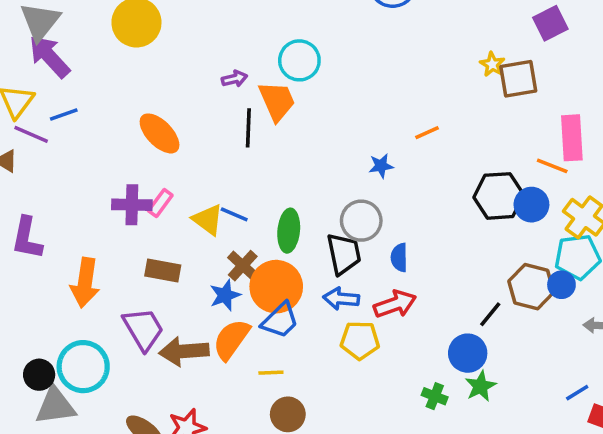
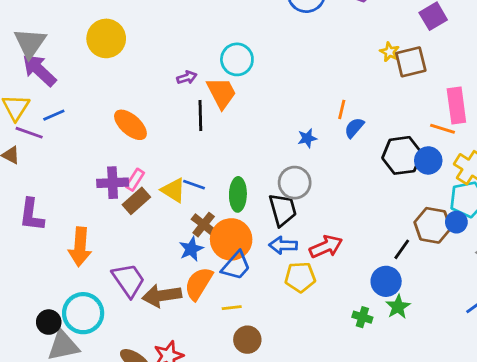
orange line: (427, 133) -> (342, 109), turned -48
blue semicircle: (399, 258) -> (354, 128), moved, turned 45
brown rectangle: (163, 271) -> (136, 201), moved, turned -48

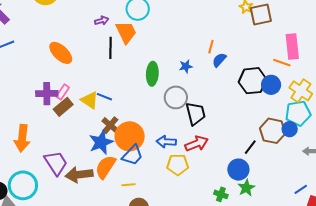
green ellipse: (238, 194) -> (152, 74), moved
black trapezoid: (283, 210) -> (196, 114), moved
blue star: (191, 249) -> (101, 142), size x1.4

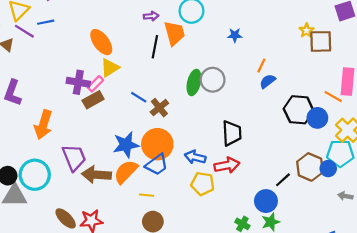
blue star: (186, 66) -> (235, 35), moved
gray circle: (176, 97) -> (213, 80), moved
yellow triangle: (90, 100) -> (110, 68), moved, turned 42
brown cross: (110, 125) -> (159, 108), moved

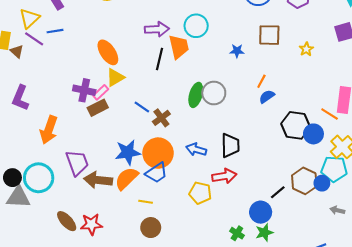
purple arrow: (151, 16) -> (157, 29), size x1.6
brown square: (321, 41) -> (269, 35), moved
blue arrow: (195, 157) -> (196, 149), moved

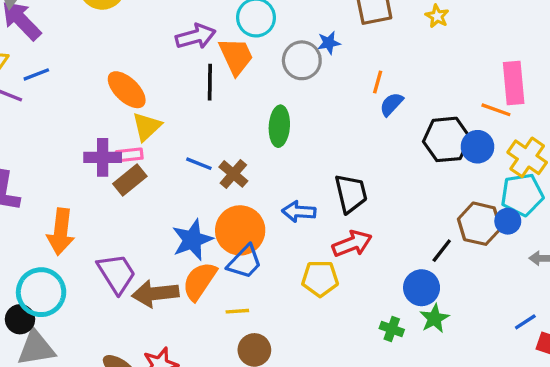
pink rectangle: (101, 92) -> (129, 155), turned 49
gray circle: (214, 93) -> (302, 60), moved
cyan circle: (39, 178) -> (41, 292), moved

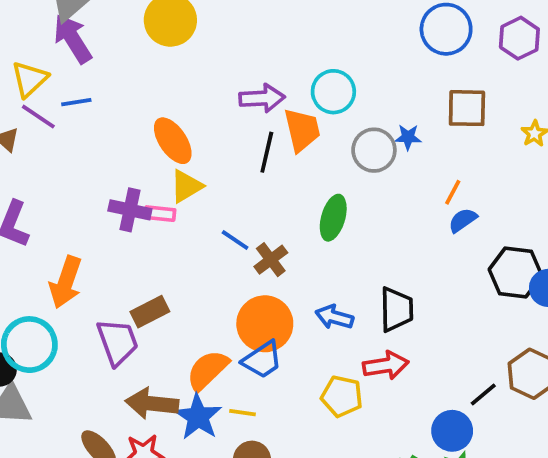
brown rectangle: (130, 180) -> (150, 312), moved
blue star: (192, 240) -> (198, 417), moved, turned -30
brown arrow: (155, 293) -> (152, 403), moved

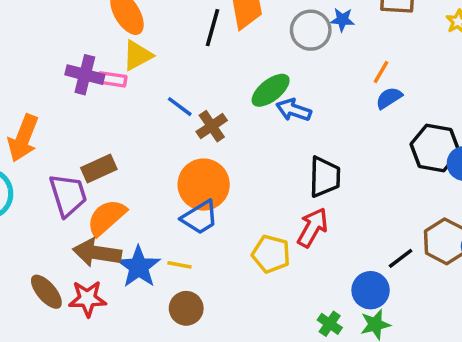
green ellipse: (333, 218) -> (271, 90), turned 33
blue arrow: (334, 317) -> (294, 110), moved
red arrow: (386, 365) -> (312, 228), turned -54
orange semicircle: (208, 370) -> (107, 217), moved

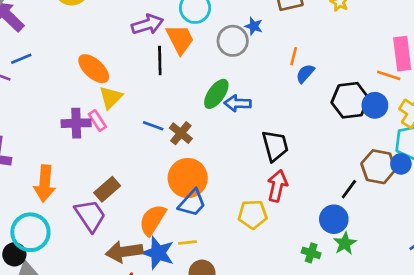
blue star: (342, 20) -> (254, 26), turned 30
pink rectangle: (112, 79) -> (97, 121), turned 65
orange semicircle: (107, 217) -> (153, 220), moved

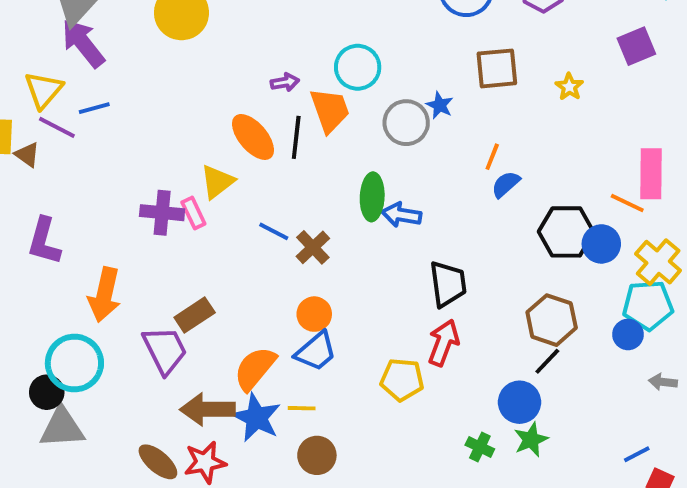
purple arrow: (147, 24) -> (285, 82), size x0.6
orange ellipse: (94, 69) -> (253, 137), moved
green ellipse: (216, 94) -> (372, 197), turned -40
brown hexagon: (378, 167) -> (552, 320), moved
orange circle: (188, 178) -> (314, 314), size x0.6

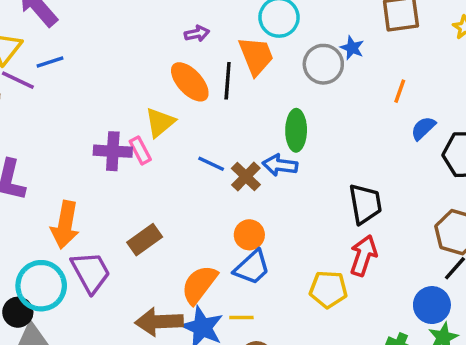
purple arrow: (285, 82) -> (197, 34), moved
blue semicircle: (506, 184) -> (423, 128), moved
blue arrow: (401, 215) -> (280, 165), moved
purple trapezoid: (165, 350) -> (91, 272), moved

